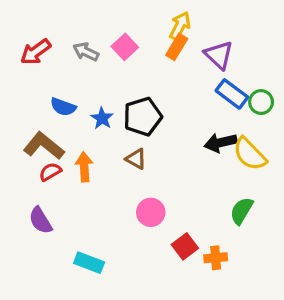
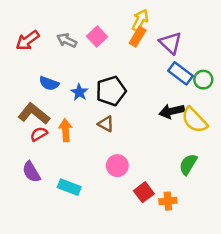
cyan rectangle: (89, 263) -> (69, 187), moved

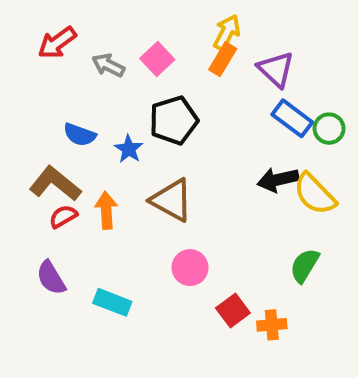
red arrow: (28, 40) -> (57, 43), moved
black pentagon: (111, 91) -> (174, 120), moved
brown triangle: (106, 124) -> (172, 200), size x1.6

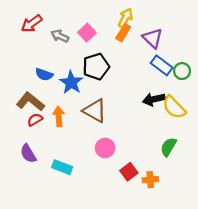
blue star: (129, 149) -> (71, 82), size x1.5

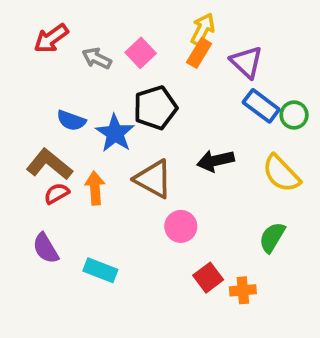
black arrow: (154, 99) -> (215, 161), moved
pink circle: (105, 148) -> (181, 226), moved

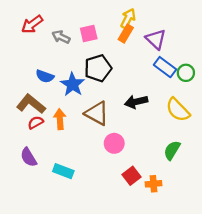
pink square: (141, 53) -> (89, 33), turned 30

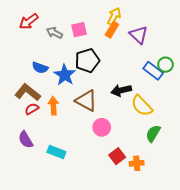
blue rectangle: (165, 67) -> (153, 71), moved
yellow semicircle: (178, 110) -> (142, 106), moved

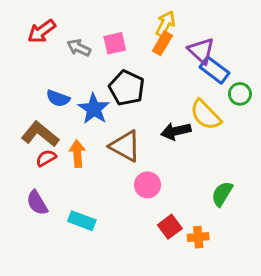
black pentagon: (87, 60) -> (127, 88), turned -30
blue rectangle: (153, 71) -> (215, 70), moved
yellow semicircle: (142, 106) -> (206, 115), moved

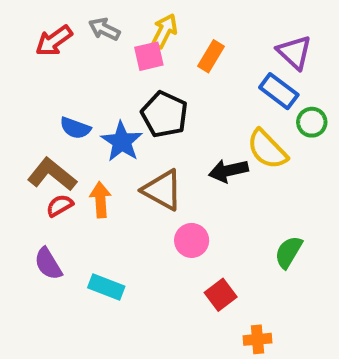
yellow arrow: (165, 24) -> (164, 31), moved
gray arrow: (79, 48) -> (104, 29), moved
purple triangle: (201, 51) -> (294, 52), moved
orange cross: (198, 237) -> (258, 339), moved

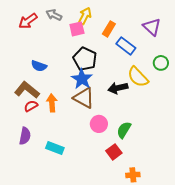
blue rectangle: (279, 91) -> (126, 46), moved
blue star: (122, 142) -> (82, 79), moved
green semicircle: (289, 252) -> (124, 130), moved
purple semicircle: (48, 264) -> (25, 136), turned -138

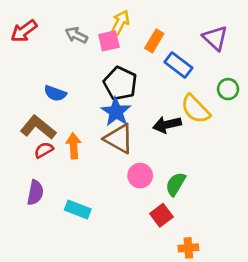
gray arrow: (54, 15) -> (76, 35), moved
red arrow: (28, 21) -> (24, 31), moved

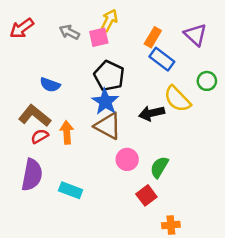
orange rectangle: (154, 41) -> (153, 37), moved
purple semicircle: (35, 193) -> (32, 175), size x1.4

